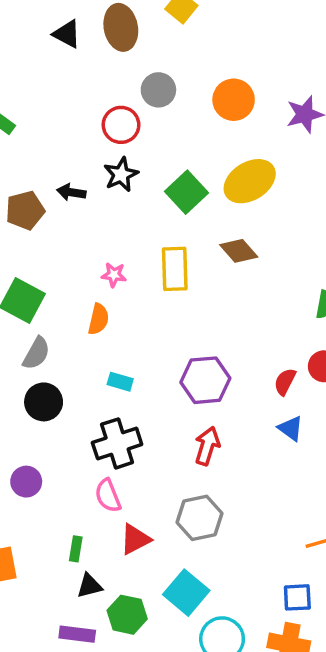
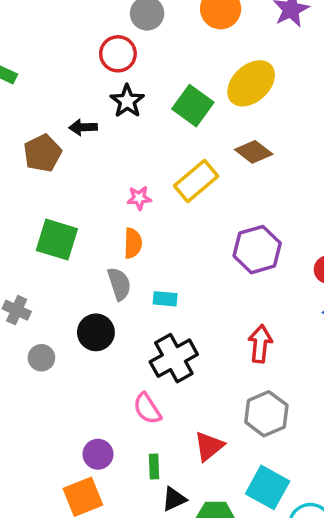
yellow rectangle: (175, 269) -> (196, 181), turned 63
gray semicircle: (36, 353) -> (119, 284), moved, turned -36
purple hexagon: (205, 380) -> (257, 250), moved
purple circle: (26, 482) -> (98, 454), moved
pink semicircle: (108, 496) -> (147, 409), moved

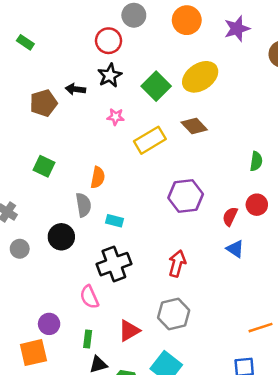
pink star: (139, 198) -> (116, 117), moved
green square: (57, 240) -> (44, 166), size x0.7

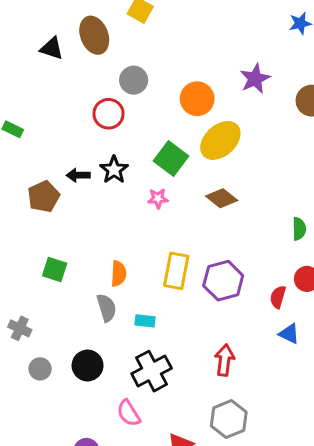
orange circle: (187, 20) -> (197, 99), moved
black star: (110, 75) -> (114, 170), moved
pink star: (116, 117) -> (158, 198), moved
yellow rectangle: (150, 140) -> (176, 271), moved, turned -40
black circle: (61, 237) -> (88, 366), moved

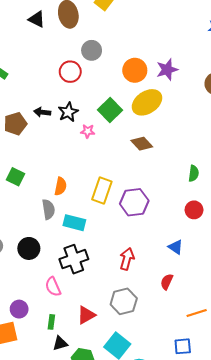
purple star: (255, 79) -> (167, 70), moved
pink star: (158, 198) -> (88, 131), moved
red semicircle: (278, 297) -> (167, 282), moved
cyan rectangle: (145, 321) -> (74, 223), size x1.5

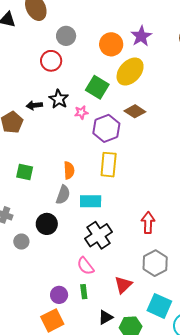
purple hexagon: (134, 202) -> (106, 128), moved
gray semicircle: (48, 209) -> (63, 195), turned 42
black circle: (29, 248) -> (47, 224), moved
green rectangle: (51, 322) -> (84, 292), moved

